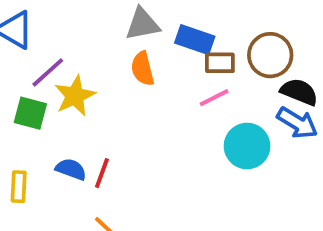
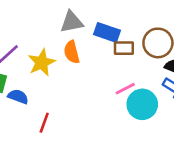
yellow star: (75, 96) -> (42, 63), moved
pink line: (214, 98) -> (125, 89), moved
blue semicircle: (71, 169) -> (18, 97), moved

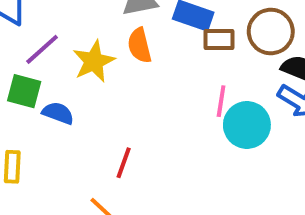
pink line: (125, 89) -> (221, 101), turned -54
red line: (44, 123) -> (124, 163), moved

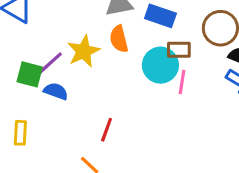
brown rectangle: (219, 39) -> (179, 50), moved
purple line: (42, 49) -> (50, 64), moved
cyan circle: (247, 125) -> (160, 65), moved

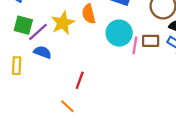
brown rectangle: (179, 50) -> (151, 41), moved
green square: (30, 74) -> (23, 25), moved
yellow rectangle: (20, 133) -> (17, 66), moved

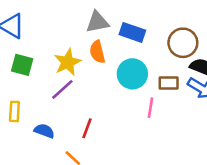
purple line: (38, 32) -> (62, 89), moved
pink line: (135, 45) -> (150, 108), moved
blue semicircle: (43, 52) -> (44, 131), moved

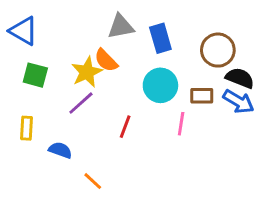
blue rectangle: (132, 32) -> (160, 38), turned 55
orange semicircle: (97, 52) -> (106, 60), moved, turned -30
red line: (87, 128) -> (125, 127), moved

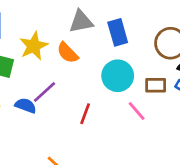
yellow star: (87, 72) -> (34, 46), moved
pink line: (181, 124) -> (137, 111), turned -50
blue semicircle: (60, 150) -> (26, 106), moved

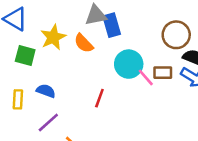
blue rectangle: (118, 32) -> (112, 25), moved
purple line: (45, 92) -> (48, 123), moved
pink line: (137, 111) -> (146, 77), moved

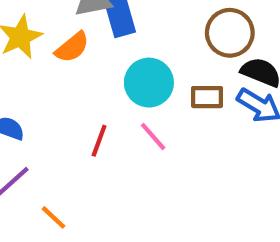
orange semicircle: (84, 43) -> (72, 47), turned -85
pink line: (146, 77) -> (153, 136), moved

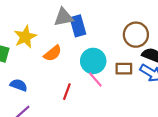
orange semicircle: (72, 47) -> (53, 53), moved
pink line: (153, 136) -> (95, 80), moved

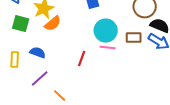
orange semicircle: (53, 53) -> (53, 24), moved
pink line: (95, 80) -> (108, 48), turned -42

